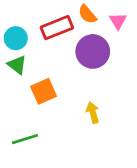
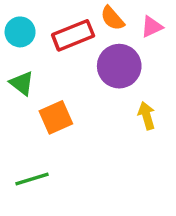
pink triangle: (118, 21) -> (152, 27), turned 36
cyan circle: (16, 38) -> (20, 32), moved
yellow arrow: (93, 113) -> (147, 116), moved

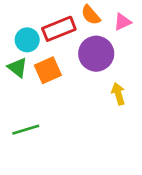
cyan circle: (20, 32) -> (27, 40), moved
orange square: (56, 117) -> (48, 70), moved
green line: (32, 179) -> (26, 130), moved

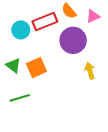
green triangle: (17, 67) -> (13, 65), moved
orange square: (48, 70) -> (36, 68), moved

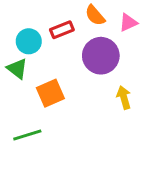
red rectangle: (45, 22) -> (62, 30), size x0.7
green triangle: (13, 65) -> (17, 69), moved

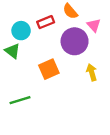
pink triangle: (128, 23) -> (94, 25), moved, turned -48
orange square: (50, 93) -> (49, 69), moved

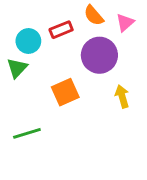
pink triangle: (94, 25) -> (125, 23), moved, turned 32
green triangle: (12, 51) -> (17, 68), turned 35

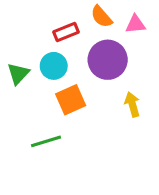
pink triangle: (125, 23) -> (135, 24), turned 36
cyan circle: (28, 41) -> (54, 66), moved
green line: (27, 133) -> (46, 141), moved

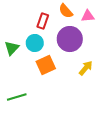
red rectangle: (66, 32) -> (43, 21), turned -49
yellow arrow: (132, 104) -> (86, 68), turned 56
green line: (46, 141) -> (17, 97), moved

